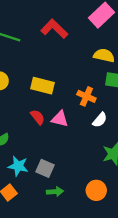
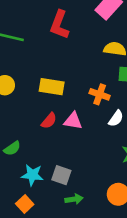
red L-shape: (54, 29) -> (59, 25), turned -108
red semicircle: (38, 117) -> (49, 121), turned 84

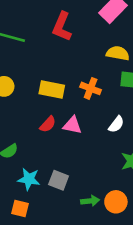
orange cross: (100, 94) -> (91, 88), moved
green arrow: (74, 199) -> (90, 201), moved
orange square: (25, 204) -> (20, 209), turned -36

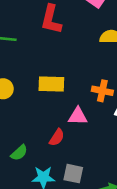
orange cross: (91, 88) -> (102, 91), moved
red semicircle: (48, 124) -> (57, 137), moved

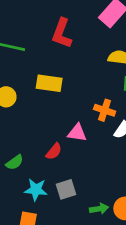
yellow rectangle: (51, 84) -> (49, 83), moved
gray square: (73, 174) -> (66, 189), turned -36

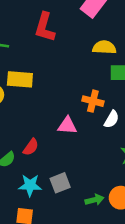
yellow rectangle: (49, 83) -> (20, 79), moved
red semicircle: (54, 151) -> (31, 147), moved

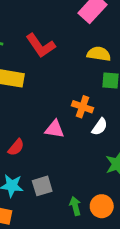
red L-shape: (45, 27) -> (41, 46), moved, turned -56
green arrow: (94, 200) -> (75, 206), turned -96

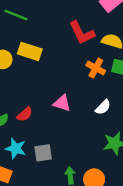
red L-shape: (41, 46) -> (82, 33), moved
orange cross: (83, 107) -> (96, 68), moved

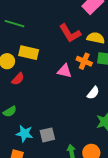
pink triangle: (62, 103) -> (65, 71), moved
red semicircle: (25, 114) -> (18, 79), moved

